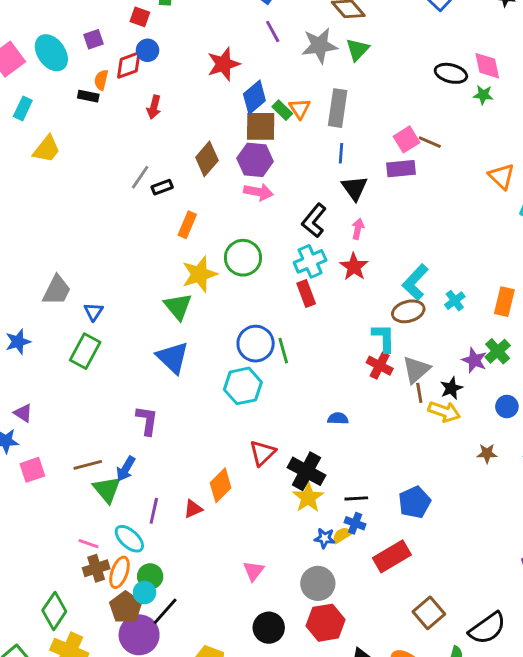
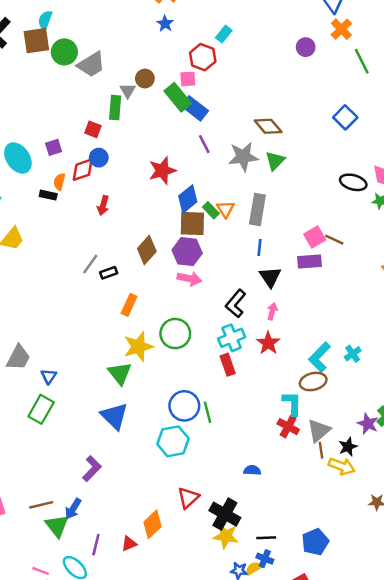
cyan cross: (455, 301) -> (353, 354), moved
purple L-shape: (147, 420) -> (92, 469), turned 35
yellow star: (308, 498) -> (226, 536), turned -30

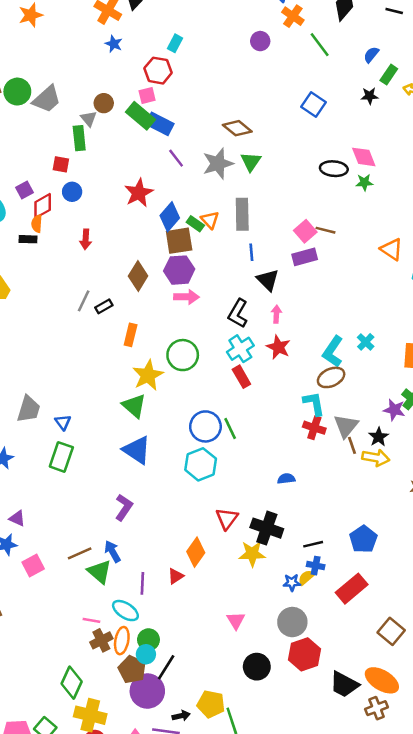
red diamond: (83, 170) -> (43, 206), moved
blue arrow: (73, 509) -> (112, 551), turned 130
yellow star: (226, 536) -> (252, 554), moved

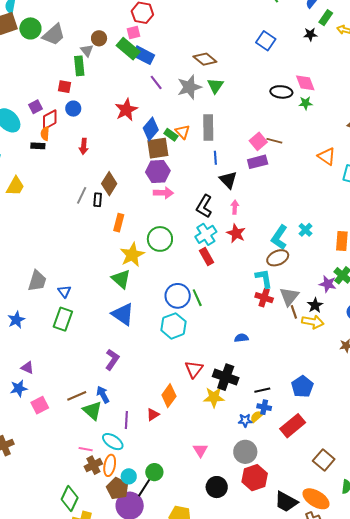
brown diamond: (138, 276) -> (109, 184), moved
black rectangle: (104, 306) -> (98, 200), turned -56
green circle: (148, 640) -> (154, 472), moved

